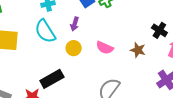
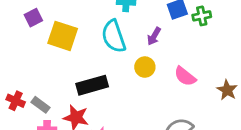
black rectangle: (52, 79) -> (92, 85), moved

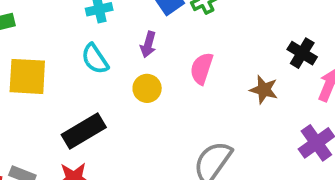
cyan semicircle: (114, 36) -> (95, 59), size x0.7
pink semicircle: (185, 76) -> (202, 68), moved, turned 85

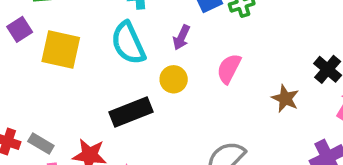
cyan semicircle: (95, 59) -> (128, 43), size x1.4
black rectangle: (84, 131) -> (131, 112), moved

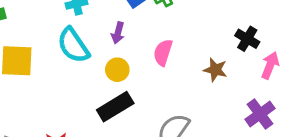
black rectangle: (131, 112) -> (115, 107), moved

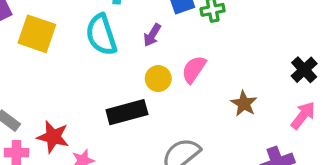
black cross: (247, 39) -> (304, 70), moved
yellow circle: (117, 70) -> (158, 79), moved

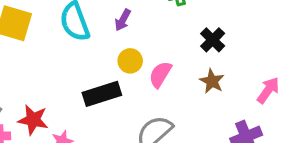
pink semicircle: (194, 69) -> (160, 74), moved
black cross: (304, 70) -> (213, 40), moved

